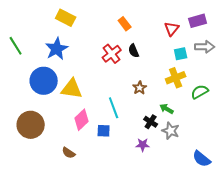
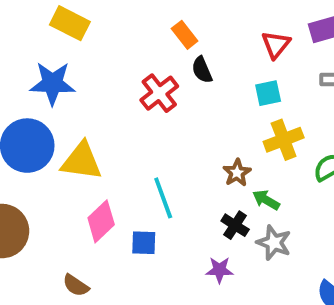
blue star: (57, 49) -> (52, 83), turned 30
black semicircle: (134, 51) -> (202, 70), moved
cyan square: (181, 54) -> (268, 93), moved
brown star: (140, 88) -> (237, 173), moved

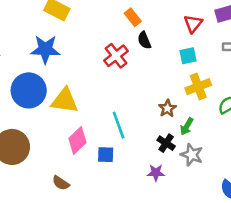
green arrow: (266, 200) -> (187, 126), turned -90

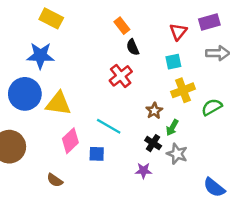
red cross: (116, 56) -> (121, 76), moved
cyan line: (119, 125) -> (109, 126), turned -40

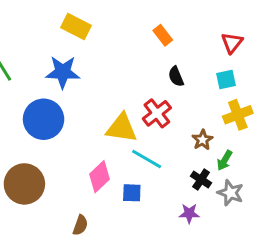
black semicircle: (133, 47) -> (176, 77), moved
red cross: (121, 76) -> (157, 113), moved
yellow triangle: (58, 104) -> (122, 128), moved
brown semicircle: (55, 180) -> (80, 225), turned -105

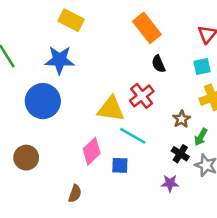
orange rectangle: (163, 35) -> (147, 28), size x1.6
brown circle: (24, 184) -> (26, 158), size x0.7

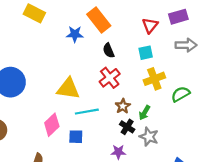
blue star: (60, 60) -> (75, 34), moved, size x0.7
red cross: (142, 96) -> (110, 78), moved
brown star: (182, 119) -> (123, 106), moved
cyan line: (133, 136) -> (87, 112), turned -40

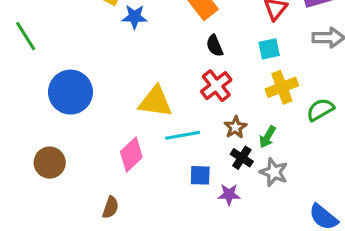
blue star: (75, 34) -> (135, 17), moved
blue square: (76, 137) -> (200, 175), moved

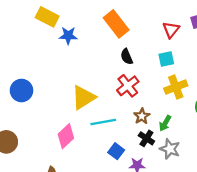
blue circle: (70, 92) -> (21, 90), size x0.7
yellow triangle: (155, 102) -> (83, 97), turned -40
blue square: (200, 175) -> (116, 151), turned 35

